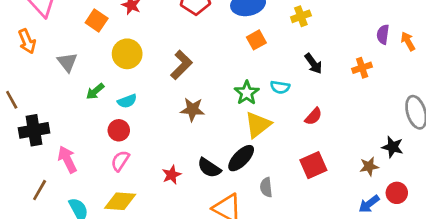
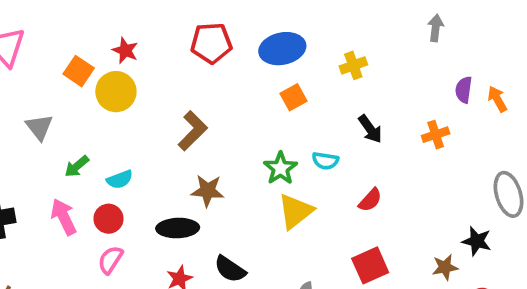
yellow circle: (127, 54) -> (116, 92), moved
black ellipse: (241, 158) -> (178, 228), moved, turned 44
pink arrow: (67, 159) -> (64, 217), moved

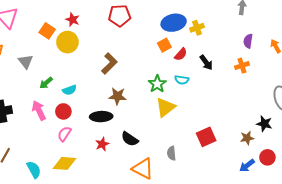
blue ellipse: (282, 49) -> (174, 23), moved
purple semicircle: (464, 90) -> (248, 41), moved
red semicircle: (370, 200) -> (181, 54), moved

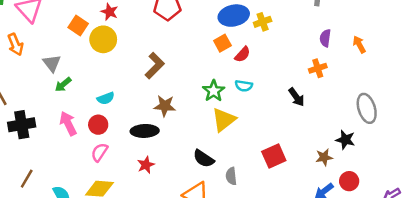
black arrow: (206, 62) -> (296, 97), moved
green arrow: (46, 83) -> (63, 85), moved
black semicircle: (130, 139) -> (204, 159), moved

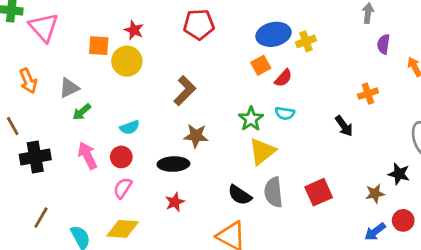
orange square: (78, 26) -> (99, 46), turned -30
purple semicircle: (325, 38) -> (383, 44), moved
orange arrow: (15, 44) -> (28, 81), moved
gray triangle: (52, 63) -> (69, 88), turned 42
gray semicircle: (231, 176) -> (273, 192), moved, size x1.5

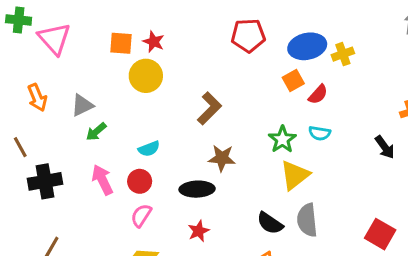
red pentagon: (199, 24) -> (248, 35), moved
orange square: (99, 46) -> (121, 43), moved
red square: (319, 192) -> (380, 234), moved, turned -36

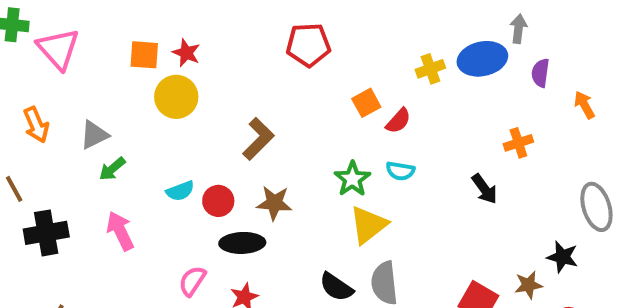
blue ellipse: (307, 46) -> (482, 59), moved
red circle: (140, 181) -> (218, 201), moved
pink semicircle: (141, 215) -> (192, 281), moved

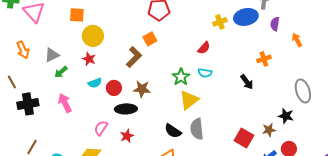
red star: (186, 53) -> (89, 59), moved
orange square: (366, 103) -> (150, 39), moved

